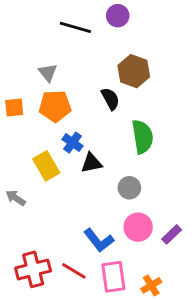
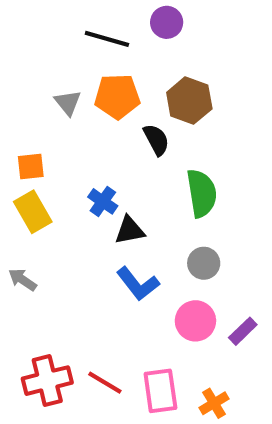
orange pentagon: (55, 106) -> (117, 96), moved
orange square: (14, 108) -> (31, 166), moved
yellow rectangle: (46, 166) -> (33, 212), moved
gray circle: (129, 188) -> (204, 263), moved
blue L-shape: (99, 240) -> (138, 284), moved

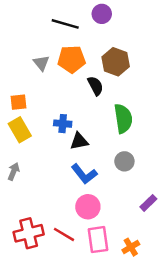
blue cross: (103, 201) -> (63, 124), turned -30
gray arrow: (23, 280) -> (14, 171), turned 78
pink circle: (195, 321) -> (88, 207), moved

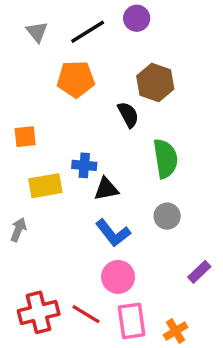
black line: (65, 24) -> (88, 32), turned -48
orange pentagon: (72, 59) -> (76, 79), moved
gray triangle: (41, 63) -> (37, 32), moved
yellow rectangle: (20, 130) -> (45, 186), moved, turned -70

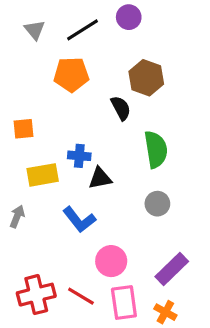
blue L-shape: (113, 233) -> (79, 220), moved
purple rectangle: (199, 272) -> (172, 269), moved, size x1.5
orange cross: (176, 331) -> (165, 312), turned -30

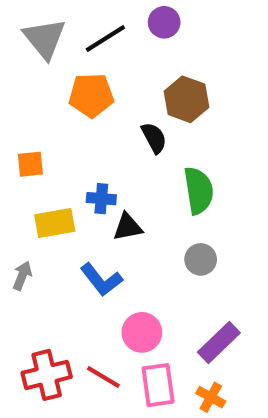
gray triangle: (35, 30) -> (45, 39), size x1.6

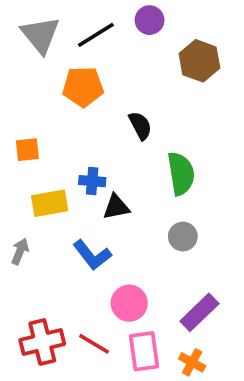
brown hexagon: (186, 99) -> (199, 61), moved

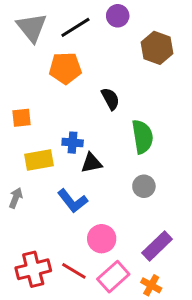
pink rectangle: (144, 351) -> (113, 277), turned 56

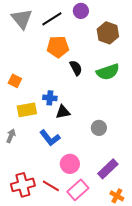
orange pentagon: (65, 68) -> (58, 47), moved
orange square: (22, 118) -> (15, 81), turned 32
green semicircle: (142, 137) -> (108, 72), moved, turned 80
orange cross: (151, 285) -> (117, 196), moved

